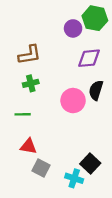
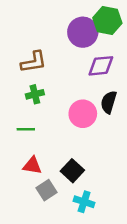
purple circle: (73, 28) -> (83, 32), size x1.5
black square: (90, 163) -> (72, 171), moved
gray square: (41, 168) -> (47, 190), turned 30

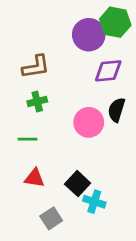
gray square: (47, 190) -> (51, 218), moved
cyan cross: (84, 202) -> (94, 202), moved

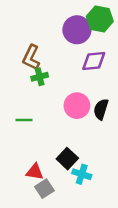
brown L-shape: (36, 67) -> (31, 57), turned 125
green cross: (37, 101) -> (40, 77), moved
black semicircle: (117, 110) -> (101, 109), moved
red triangle: (34, 178) -> (35, 172), moved

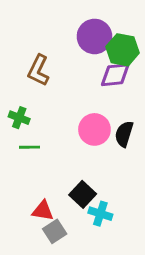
green hexagon: (100, 19) -> (123, 50), moved
green cross: (40, 77) -> (19, 118), moved, turned 35

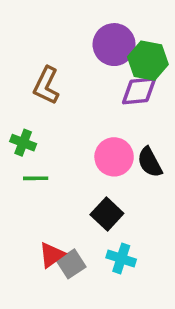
black semicircle: (124, 134) -> (150, 162), turned -45
black square: (83, 194) -> (107, 214), moved
red triangle: (43, 211) -> (52, 255), turned -45
gray square: (55, 231) -> (71, 264), moved

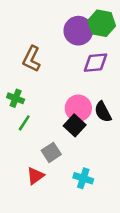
green hexagon: (148, 61) -> (102, 23), moved
green line: (36, 178) -> (24, 123), turned -56
black square: (107, 214) -> (75, 125), moved
gray square: (71, 264) -> (51, 152), moved

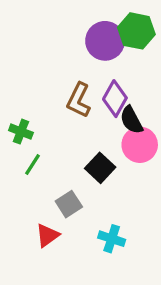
brown L-shape: (32, 59) -> (79, 100), moved
purple diamond: (96, 63) -> (115, 99), moved, turned -55
pink circle: (78, 108) -> (140, 145), moved
black semicircle: (103, 112) -> (131, 120), moved

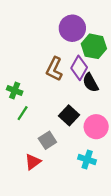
green hexagon: (136, 31) -> (94, 46), moved
pink circle: (140, 145) -> (96, 127), moved
cyan cross: (112, 239) -> (87, 160), moved

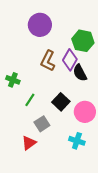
purple circle: (72, 28) -> (40, 25), moved
green line: (23, 113) -> (30, 100), moved

